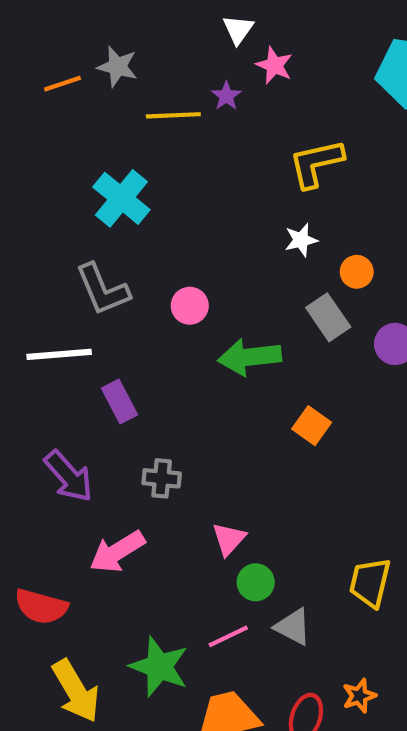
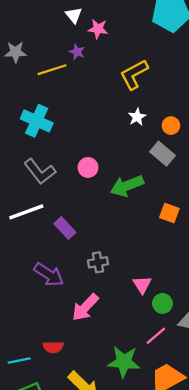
red semicircle: (41, 607) -> (53, 347), size x0.7

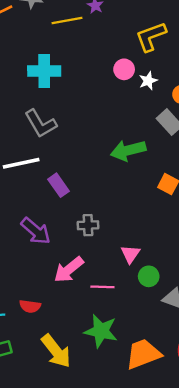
cyan cross: (37, 121) -> (44, 71), turned -32
pink circle: (88, 167) -> (124, 69), moved
pink line: (156, 336) -> (102, 287), moved, turned 35

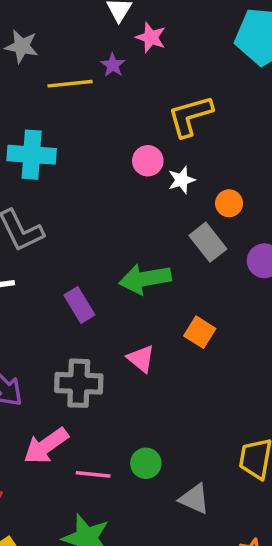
purple rectangle: (59, 185) -> (79, 305), moved
gray cross: (88, 225) -> (79, 383), size x1.5
pink triangle: (130, 254) -> (141, 359), moved, turned -30
green circle: (149, 276) -> (146, 463), moved

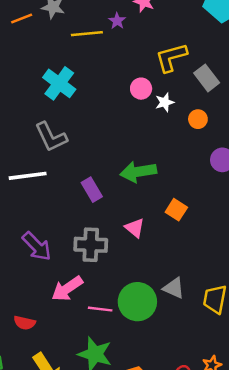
cyan cross: (32, 155) -> (59, 83), turned 32
gray rectangle: (208, 242) -> (207, 78), moved
green circle: (146, 463) -> (137, 302), size x1.8
gray triangle: (194, 499) -> (174, 288), moved

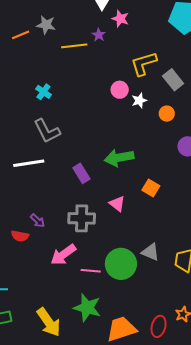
cyan cross: (59, 83) -> (43, 92), moved, size x0.6
purple arrow: (37, 246) -> (38, 221), size x0.6
red semicircle: (25, 323) -> (20, 236), moved

